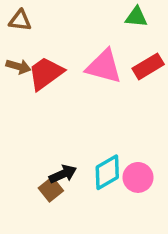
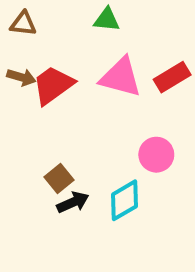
green triangle: (136, 17) -> (107, 20), moved
pink circle: (138, 177) -> (156, 155), moved
brown square: (51, 189) -> (59, 178), moved

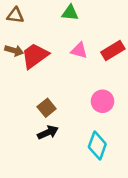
pink triangle: (121, 77) -> (79, 50), size x0.6
brown square: (59, 178) -> (47, 108), moved
cyan diamond: (125, 200) -> (97, 145), moved, turned -40

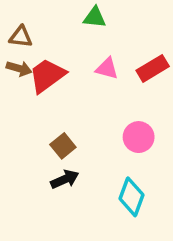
brown triangle: (15, 15) -> (21, 37), moved

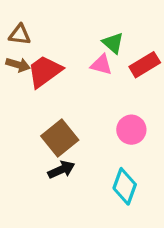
green triangle: (95, 17) -> (113, 43), moved, turned 35
brown square: (63, 146) -> (60, 138), size x1.5

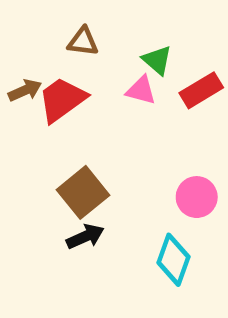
brown triangle: (20, 35) -> (83, 42), moved
brown arrow: (18, 65) -> (25, 90), turned -40
pink circle: (131, 130) -> (197, 197), moved

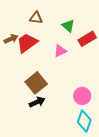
pink triangle: (141, 90) -> (60, 51), moved, turned -40
pink circle: (197, 197) -> (82, 96), moved
cyan diamond: (173, 260) -> (84, 121), moved

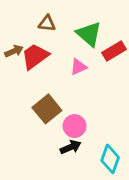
green triangle: (68, 26) -> (89, 34), size x1.5
pink circle: (82, 96) -> (75, 126), moved
black arrow: (37, 102) -> (71, 147), moved

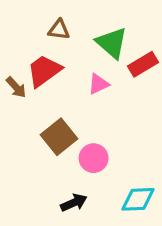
brown arrow: (14, 51) -> (16, 87), moved, turned 72
black arrow: (71, 147) -> (74, 203), moved
cyan diamond: (110, 159) -> (138, 199), turned 68

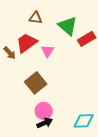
pink triangle: (98, 84) -> (48, 51), moved, turned -32
pink circle: (94, 158) -> (44, 111), moved

